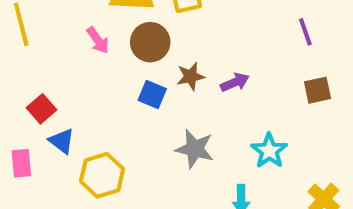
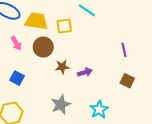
brown square: (317, 90) -> (127, 81), turned 32
blue square: (152, 95) -> (17, 78), moved
gray star: (195, 149) -> (61, 105), turned 30

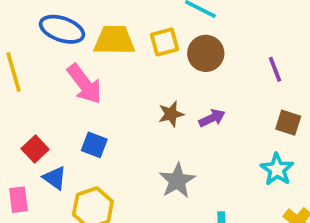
pink arrow: (16, 43) -> (84, 84), size x1.6
brown circle: (43, 47) -> (206, 53), moved
cyan star: (99, 109) -> (277, 169), moved

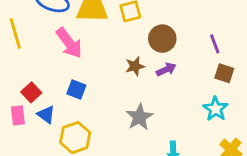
brown circle: (206, 53) -> (162, 39), moved
purple line: (275, 69) -> (215, 44), moved
pink rectangle: (18, 200) -> (18, 115), moved

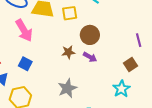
purple line: (215, 44) -> (139, 40), moved
purple arrow: (166, 70) -> (90, 57), turned 48
brown square: (224, 73) -> (131, 64), turned 32

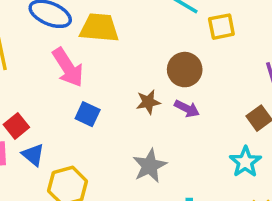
yellow square: (70, 13) -> (221, 27), moved
blue square: (25, 64) -> (88, 114), moved

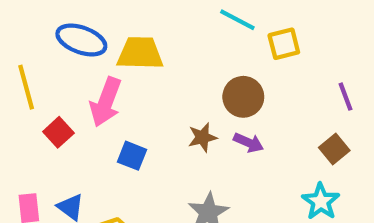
pink arrow: (68, 67) -> (106, 102), turned 57
red square: (16, 126) -> (58, 132), moved

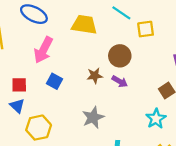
yellow trapezoid: (140, 53) -> (84, 25), moved
red square: (58, 132) -> (19, 85), moved, turned 35

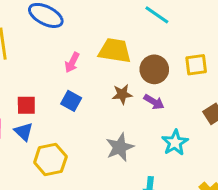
yellow trapezoid: (84, 25) -> (115, 51), moved
yellow square: (146, 29) -> (196, 65), moved
pink arrow: (43, 50) -> (72, 63), moved, size x0.6
cyan star: (156, 119) -> (175, 143), moved

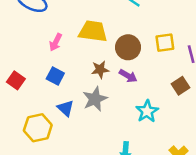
red square: (26, 105) -> (16, 80), turned 36
blue triangle: (24, 132) -> (65, 108), moved
gray star: (120, 147) -> (95, 99), moved

